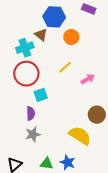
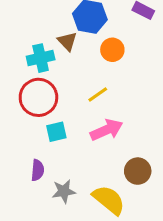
pink arrow: (88, 79) -> (107, 130), moved, size x1.5
purple semicircle: (31, 113) -> (38, 170), moved
gray star: (33, 134) -> (64, 191), moved

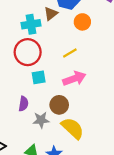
brown triangle: (67, 41) -> (51, 14), turned 32
brown circle: (138, 171) -> (59, 105), moved

